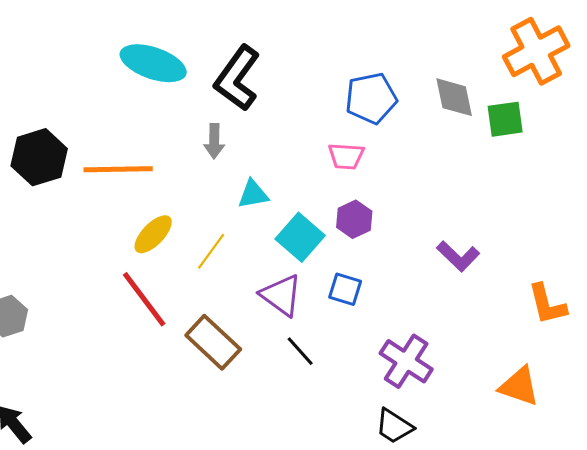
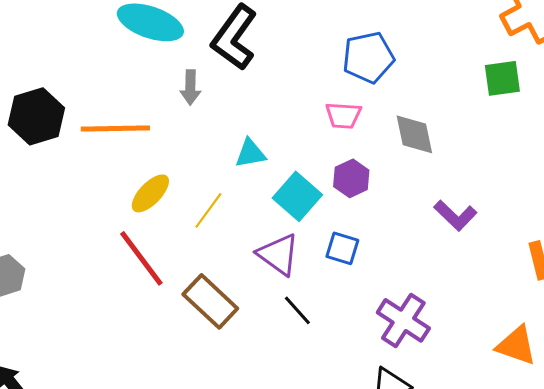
gray diamond: (454, 97) -> (414, 134), moved
gray arrow: (214, 141) -> (190, 87), moved

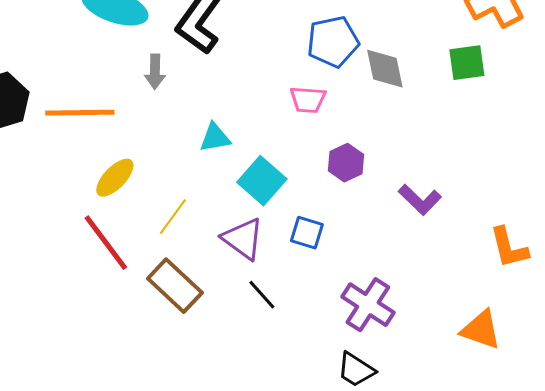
gray diamond: (414, 134) -> (385, 69), moved
purple hexagon: (351, 178) -> (346, 163), moved
yellow line: (208, 210) -> (173, 217), moved

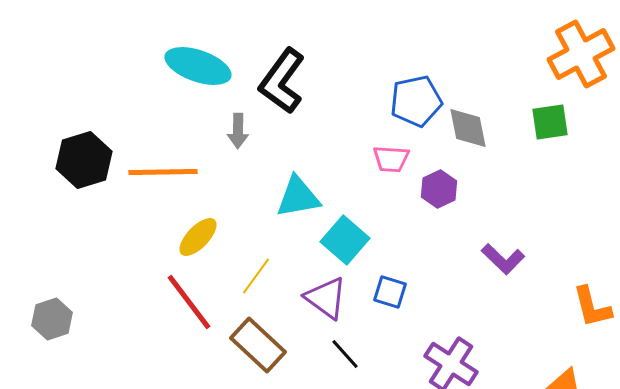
cyan triangle: (215, 138) -> (298, 197), size x1.4
purple hexagon: (346, 163) -> (439, 189), moved

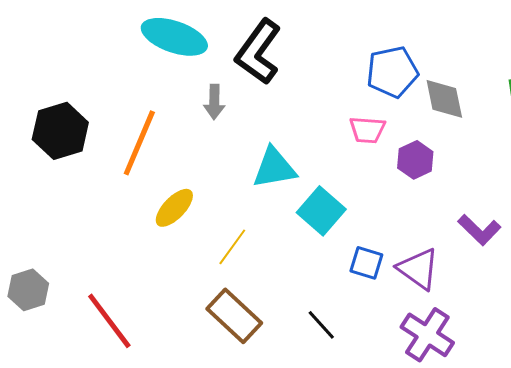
orange line: (163, 172) -> (139, 143), turned -66
purple triangle: (326, 298) -> (418, 269), moved
red line: (189, 302) -> (109, 321), moved

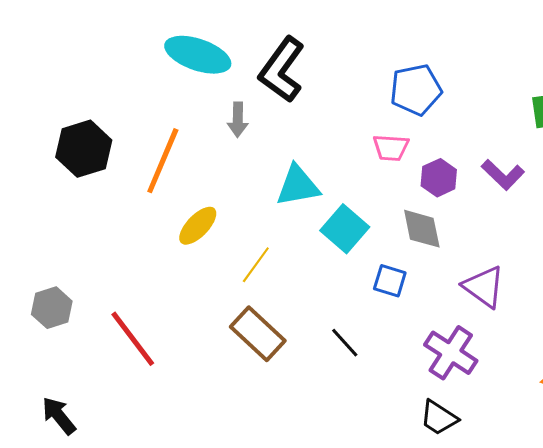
gray diamond: (444, 99) -> (422, 229), moved
purple L-shape: (479, 230) -> (503, 175), moved
purple triangle: (418, 269) -> (484, 287), moved

